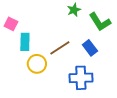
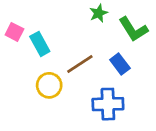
cyan rectangle: (25, 42) -> (40, 44), moved, turned -30

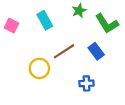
cyan rectangle: (40, 44) -> (45, 20), moved
blue cross: (108, 104) -> (86, 83), size x0.6

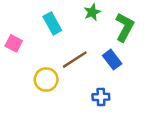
green L-shape: (107, 23) -> (125, 27), turned -120
pink square: (12, 26) -> (14, 43), moved

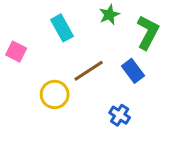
blue cross: (101, 97) -> (120, 115), turned 35

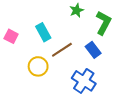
cyan rectangle: (62, 28) -> (43, 32), moved
blue cross: (120, 115) -> (84, 81), size x1.6

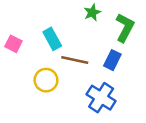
brown line: (62, 50) -> (75, 60), turned 45
blue rectangle: (93, 50) -> (112, 60), turned 63

